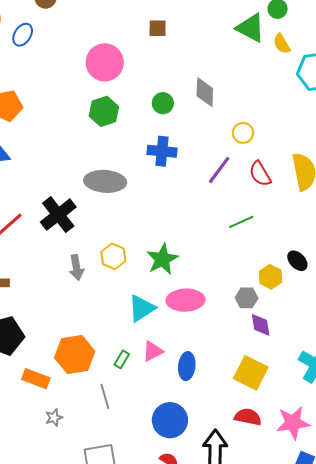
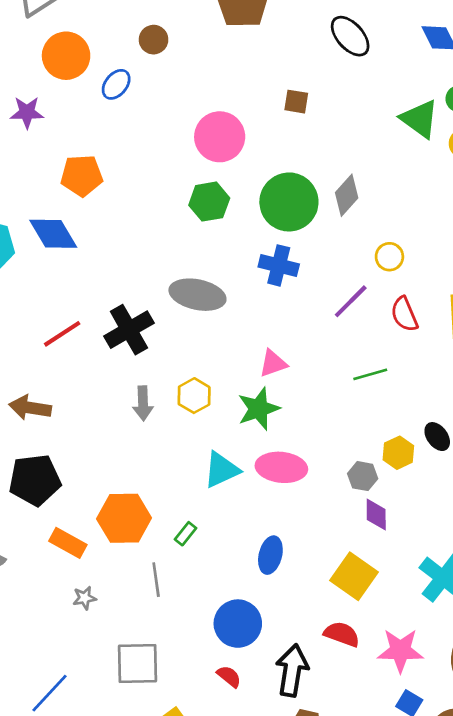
gray diamond: (205, 92) -> (347, 195), turned 32
green circle: (163, 103) -> (289, 202), size x2.0
pink triangle: (153, 351) -> (273, 363), moved

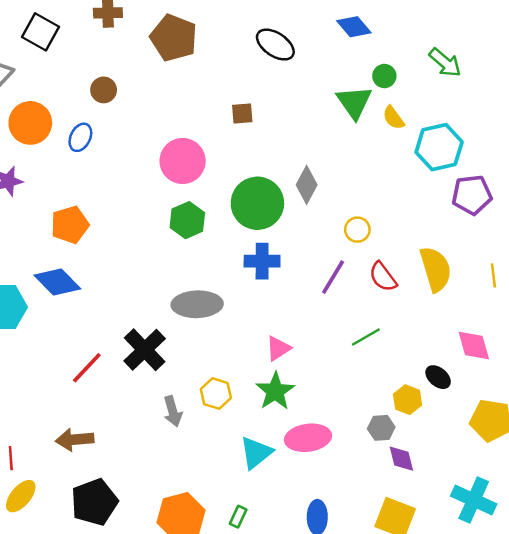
green triangle: (420, 119) -> (354, 102), turned 33

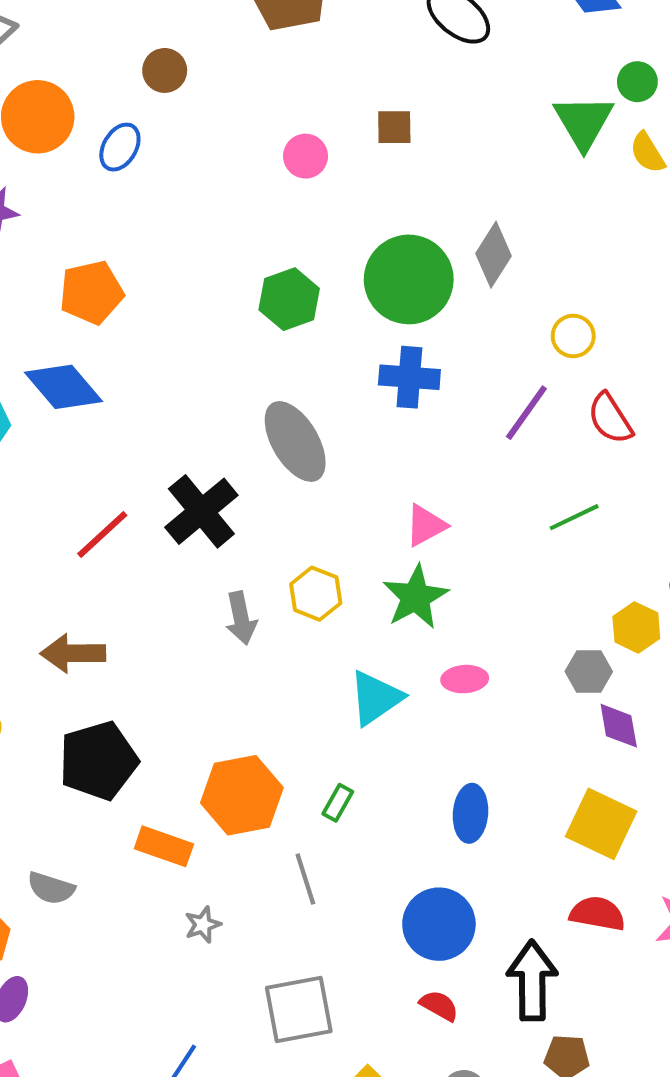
pink circle: (183, 161) -> (306, 156), moved, size x0.6
gray ellipse: (197, 304) -> (295, 441), turned 57
pink ellipse: (308, 438) -> (465, 679), size x0.6

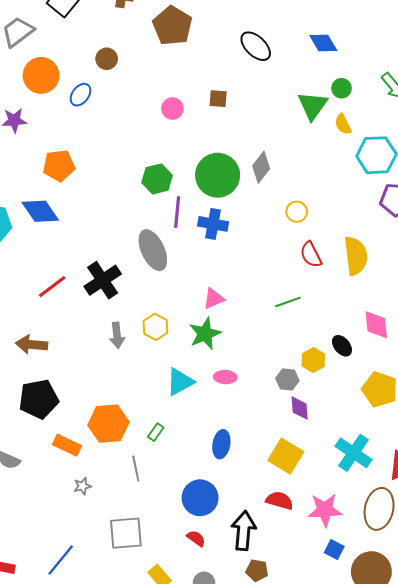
purple line: (526, 413) -> (177, 212), moved, turned -36

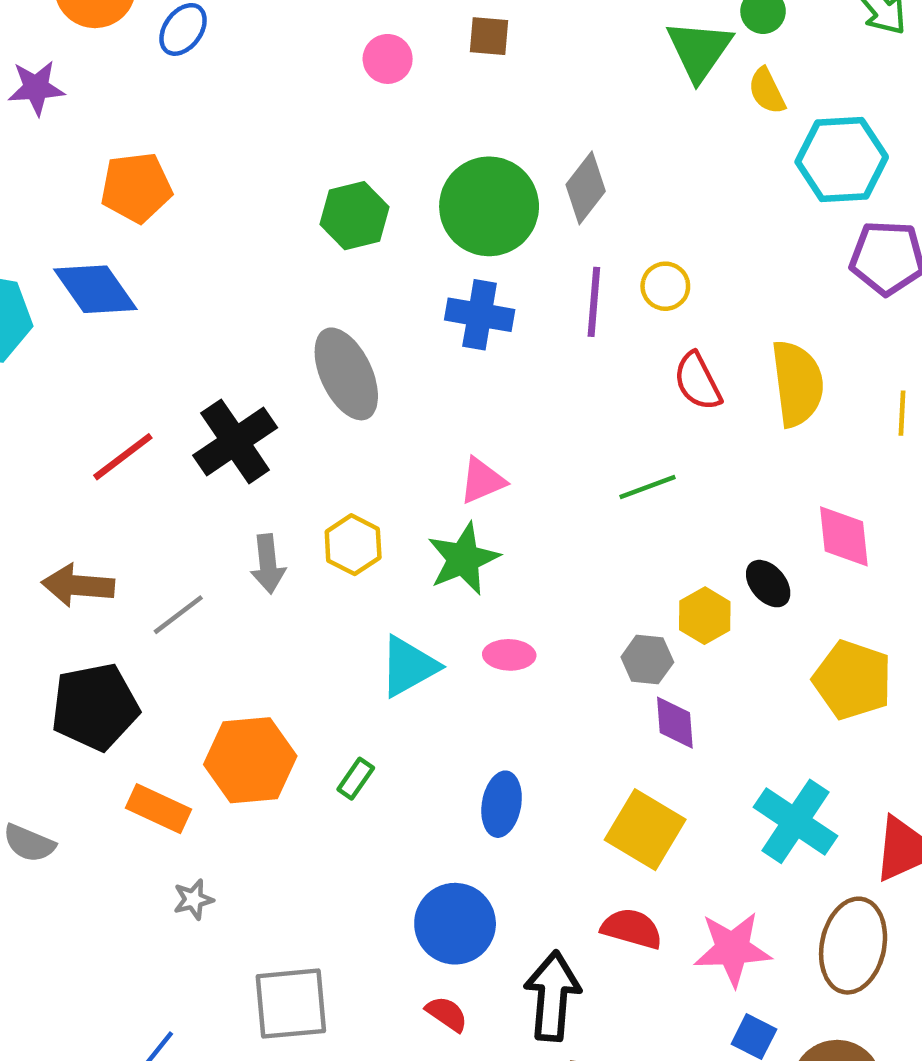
purple line: (177, 212) -> (594, 302), moved
gray line: (136, 469) -> (178, 615), moved, turned 65

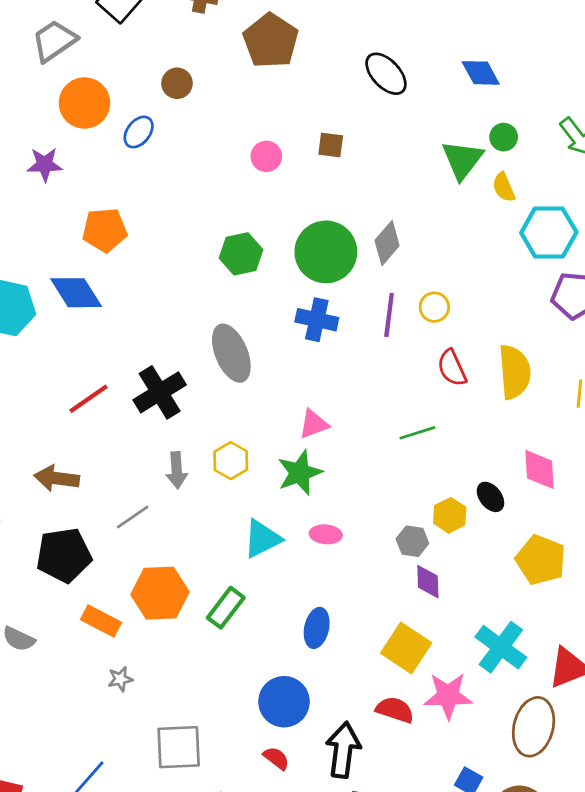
gray line: (178, 615) -> (133, 517), moved
green rectangle: (356, 779) -> (226, 608), size x1.6
pink star: (733, 949) -> (448, 696), moved

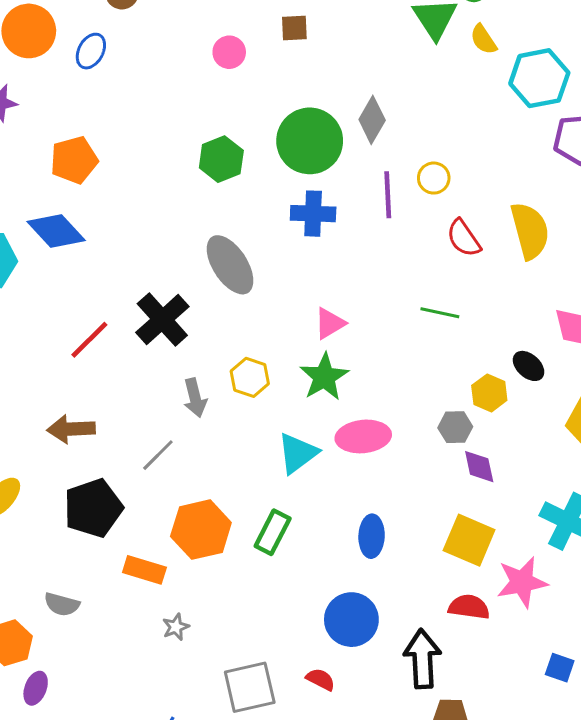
green line: (417, 433) -> (440, 313), turned 40
pink ellipse: (326, 534) -> (363, 436), size x1.6
red semicircle: (276, 758) -> (321, 679), moved

